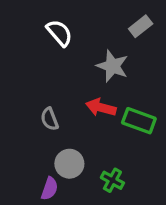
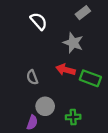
gray rectangle: (141, 26) -> (83, 13), moved
green cross: (112, 180) -> (73, 117), turned -32

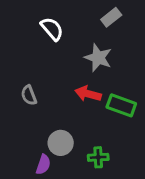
gray semicircle: (32, 77) -> (29, 95), moved

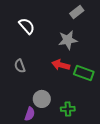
white semicircle: (52, 29) -> (27, 26), moved
gray star: (98, 58) -> (68, 40), turned -30

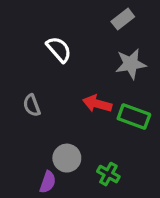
white semicircle: (27, 26) -> (59, 49), moved
gray star: (68, 40) -> (131, 64), moved
green cross: (68, 109) -> (108, 174), turned 32

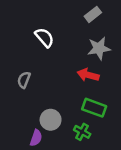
red arrow: (97, 104) -> (88, 75), moved
gray semicircle: (32, 105) -> (24, 80), turned 42
green rectangle: (134, 117) -> (94, 108), moved

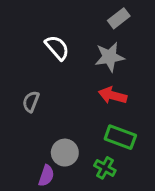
gray star: (99, 48) -> (110, 57), moved

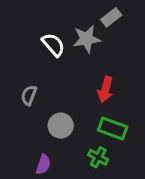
gray star: (110, 57) -> (87, 39), moved
red arrow: (113, 95) -> (105, 89), turned -90
gray circle: (65, 153) -> (61, 126), moved

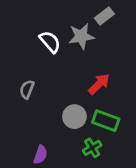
red arrow: (105, 89) -> (99, 84), turned -150
gray circle: (61, 126) -> (74, 117), moved
green cross: (98, 157) -> (92, 148), turned 30

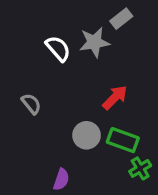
gray semicircle: (27, 89) -> (31, 104), turned 120
green cross: (92, 148) -> (140, 168), moved
purple semicircle: (40, 155) -> (61, 179), moved

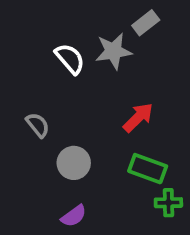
gray circle: (87, 135) -> (74, 163), moved
green cross: (140, 168) -> (168, 203), turned 30
purple semicircle: (61, 179) -> (74, 216), turned 35

